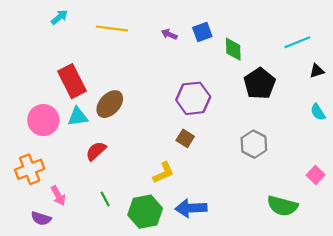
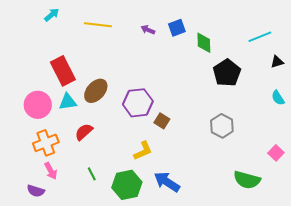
purple hexagon: (193, 98) -> (138, 103), moved
orange cross: (30, 169) -> (46, 143), moved
blue arrow: (191, 208) -> (167, 182), turned 36

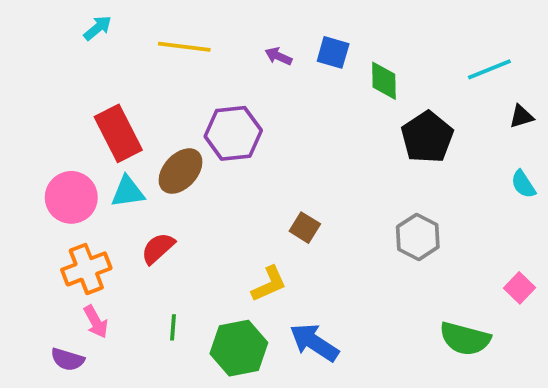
blue square: (177, 28) -> (333, 52), turned 36
purple hexagon: (138, 103) -> (233, 133), moved
green line: (92, 174) -> (173, 327), turned 32

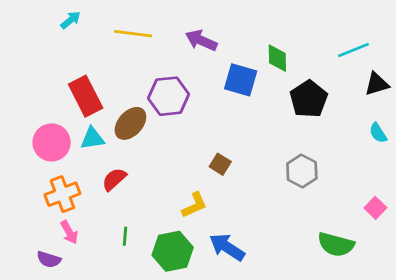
blue square: (333, 52) -> (241, 80), moved, size x1.4
purple arrow: (278, 56) -> (201, 40), size x1.6
black triangle: (521, 116) -> (377, 84), size x1.4

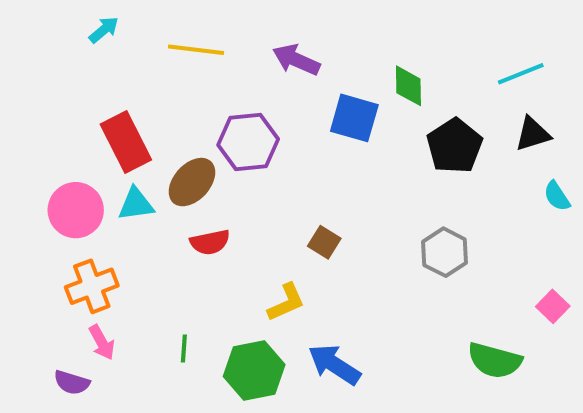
black triangle: (377, 84) -> (533, 134), moved
red semicircle: (114, 179) -> (210, 242), moved, turned -150

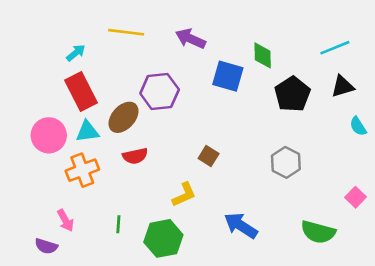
cyan arrow: (104, 30) -> (76, 53), moved
orange cross: (92, 286) -> (82, 170), moved
blue arrow: (334, 364) -> (241, 226), moved

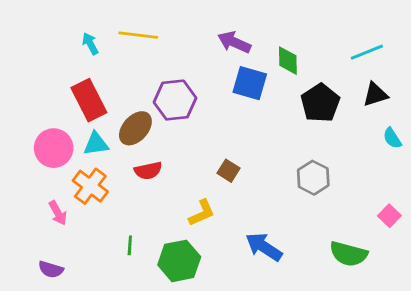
purple arrow: (191, 39) -> (234, 42), moved
cyan arrow: (76, 53) -> (90, 44), moved, turned -78
orange cross: (82, 170) -> (90, 186), turned -32
pink arrow: (66, 220) -> (58, 213), moved

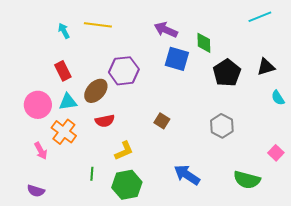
cyan line: (367, 52) -> (260, 17), moved
red rectangle: (89, 100) -> (63, 71), size x0.7
yellow L-shape: (202, 213) -> (124, 151), moved

